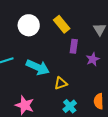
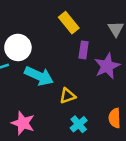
white circle: (29, 25) -> (18, 47), moved
purple star: (93, 59) -> (107, 66), size x1.5

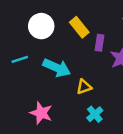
yellow rectangle: (69, 23) -> (79, 27), moved
white circle: (18, 47) -> (41, 26), moved

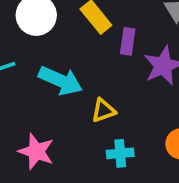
cyan cross: (95, 114) -> (120, 153), turned 35

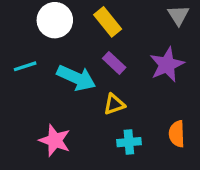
purple rectangle: (128, 41) -> (114, 63), moved, turned -55

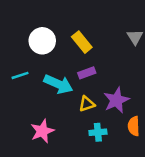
purple rectangle: (114, 63) -> (87, 73), turned -63
purple star: (167, 65) -> (116, 100), moved
pink star: (55, 140) -> (42, 131), turned 30

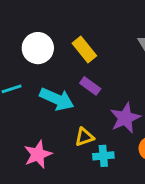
purple rectangle: (87, 73) -> (90, 86), turned 56
yellow triangle: (87, 104) -> (84, 137), moved

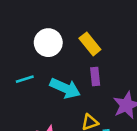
purple rectangle: (90, 86) -> (95, 77), turned 48

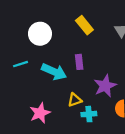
yellow rectangle: (90, 44) -> (84, 25), moved

